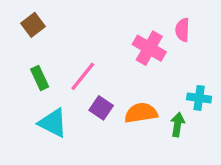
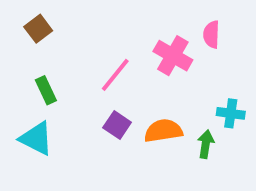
pink line: (83, 76) -> (115, 75), moved
cyan triangle: (53, 123) -> (36, 138), moved

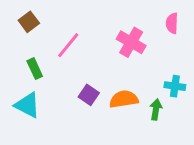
pink semicircle: (211, 34) -> (172, 23), moved
pink line: (115, 75) -> (68, 45), moved

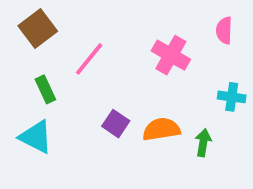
brown square: (29, 22) -> (38, 29), size x1.4
cyan cross: (175, 86) -> (232, 97), moved

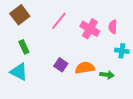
pink semicircle: (224, 30) -> (113, 27), moved
pink line: (89, 59) -> (59, 21), moved
green arrow: (203, 143) -> (107, 75), turned 88

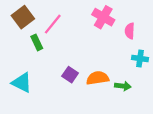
pink line: (59, 21) -> (53, 24), moved
pink cross: (90, 29) -> (103, 17), moved
green rectangle: (24, 47) -> (37, 42), moved

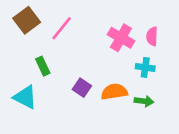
pink cross: (103, 17) -> (121, 38), moved
green rectangle: (37, 42) -> (43, 66), moved
cyan cross: (140, 58) -> (145, 67), moved

